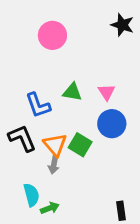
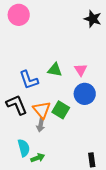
pink circle: (52, 35) -> (19, 15), moved

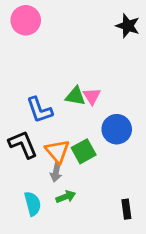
pink triangle: (81, 70) -> (92, 96), moved
green square: (61, 110) -> (84, 151), turned 30
green arrow: (38, 158) -> (66, 197), moved
black rectangle: (92, 160) -> (126, 209), moved

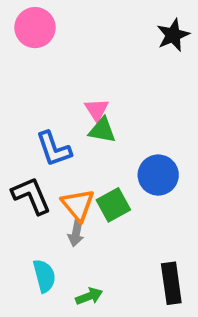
black star: (128, 26) -> (173, 35), turned 30
pink triangle: (92, 96) -> (97, 110), moved
green arrow: (66, 197) -> (89, 296), moved
black rectangle: (126, 209) -> (171, 283), size x1.5

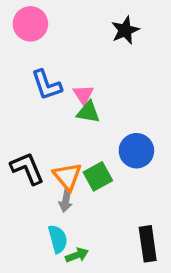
black star: (173, 35) -> (125, 30), moved
blue L-shape: (54, 149) -> (46, 85), moved
cyan semicircle: (44, 276) -> (58, 239), moved

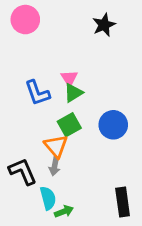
blue L-shape: (46, 85) -> (37, 93), moved
green triangle: (88, 112) -> (73, 93), turned -42
black L-shape: (27, 168) -> (23, 171), moved
green square: (98, 176) -> (69, 125), moved

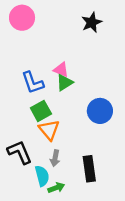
pink triangle: (69, 78) -> (61, 70), turned -35
green square: (69, 125) -> (41, 111), moved
gray arrow: (55, 166) -> (55, 158), moved
black rectangle: (123, 202) -> (89, 169), moved

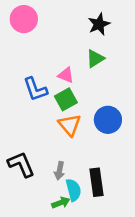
green triangle: (65, 83) -> (95, 59), moved
green square: (41, 111) -> (66, 99), moved
orange triangle: (49, 130) -> (70, 125), moved
cyan semicircle: (42, 176) -> (74, 190), moved

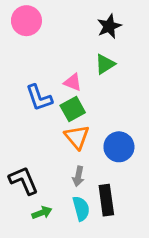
blue circle: (108, 120) -> (119, 147), moved
gray arrow: (59, 171) -> (78, 176), moved
green arrow: (61, 203) -> (42, 213), moved

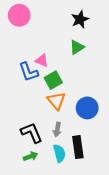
pink triangle: (73, 82) -> (42, 61), moved
black L-shape: (24, 180) -> (32, 133), moved

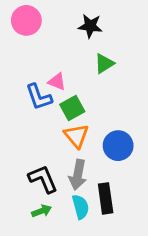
black star: (80, 19) -> (90, 26), moved, turned 30
gray arrow: (57, 130) -> (78, 175), size x1.5

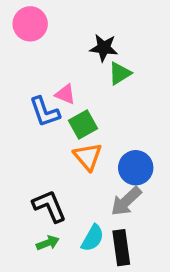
black star: (90, 26) -> (104, 48), moved
gray arrow: (78, 175) -> (126, 201), moved, turned 36
black rectangle: (106, 198) -> (121, 248), moved
cyan semicircle: (81, 207) -> (93, 238), turned 45

